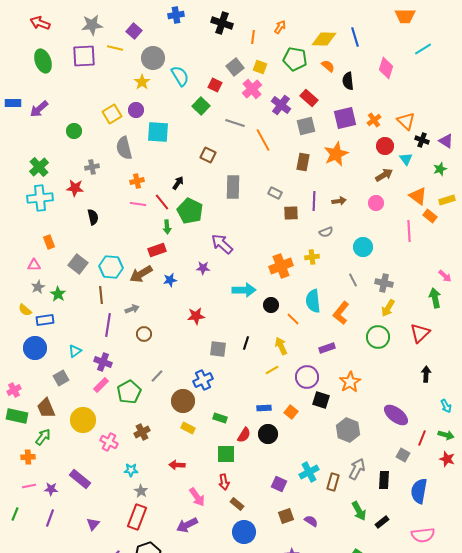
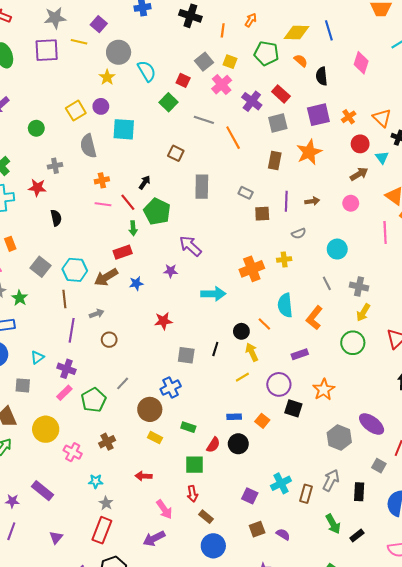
black circle: (271, 305) -> (241, 331), moved
gray square: (61, 378) -> (23, 385), turned 35
gray hexagon: (348, 430) -> (339, 438), moved

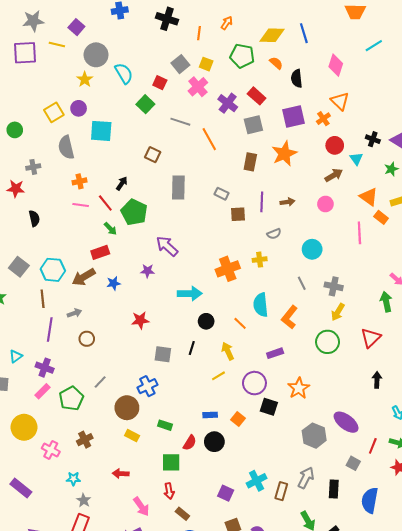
orange triangle: (382, 118) -> (340, 101), moved
green arrow: (133, 228) -> (110, 229), turned -40
black circle: (241, 331) -> (206, 321), moved

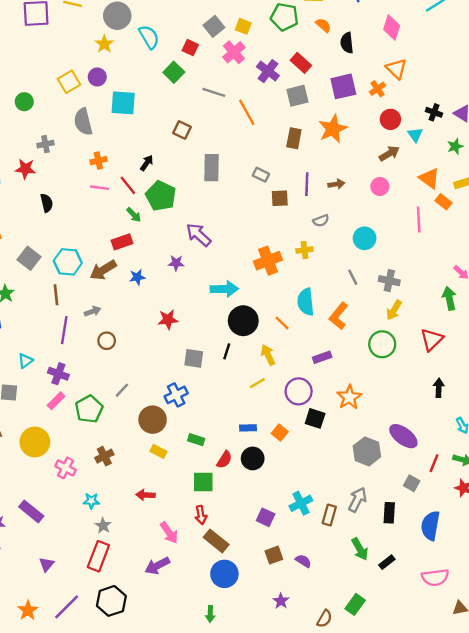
black circle: (206, 321) -> (243, 321), size x1.6
brown rectangle: (182, 514) -> (216, 541), size x1.5

